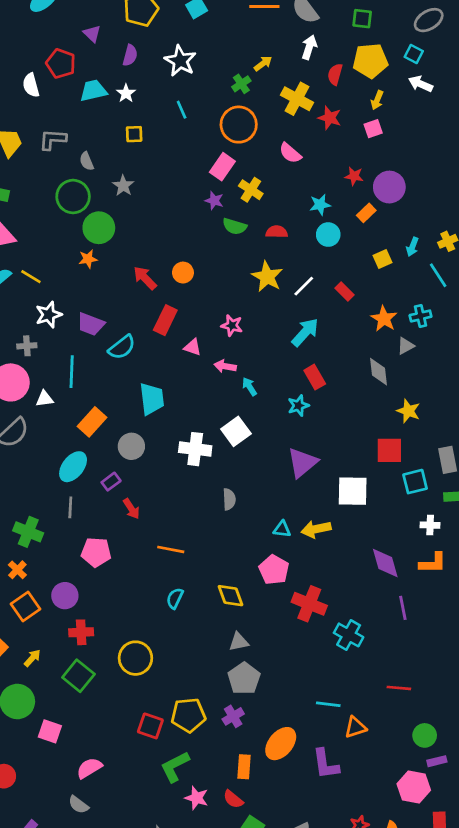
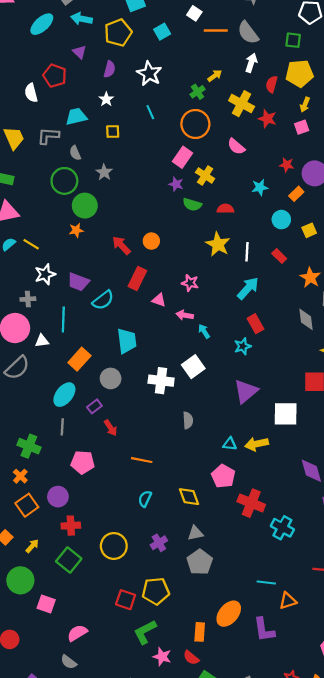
cyan trapezoid: (93, 91) -> (76, 116), moved
cyan circle: (328, 235) -> (281, 220), moved
white line: (304, 286) -> (247, 252), turned -42
purple cross: (233, 716) -> (159, 543), moved

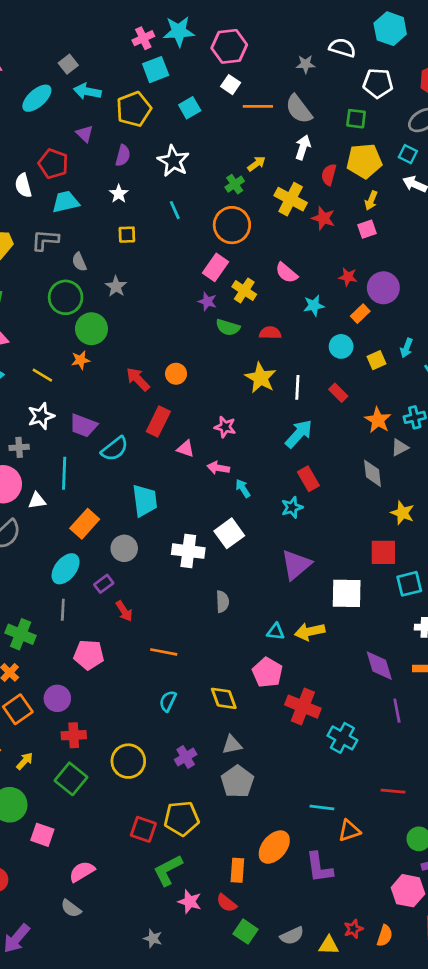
cyan trapezoid: (76, 116) -> (66, 202), moved
pink semicircle: (236, 147) -> (287, 273), moved
yellow line: (31, 244) -> (42, 375), moved

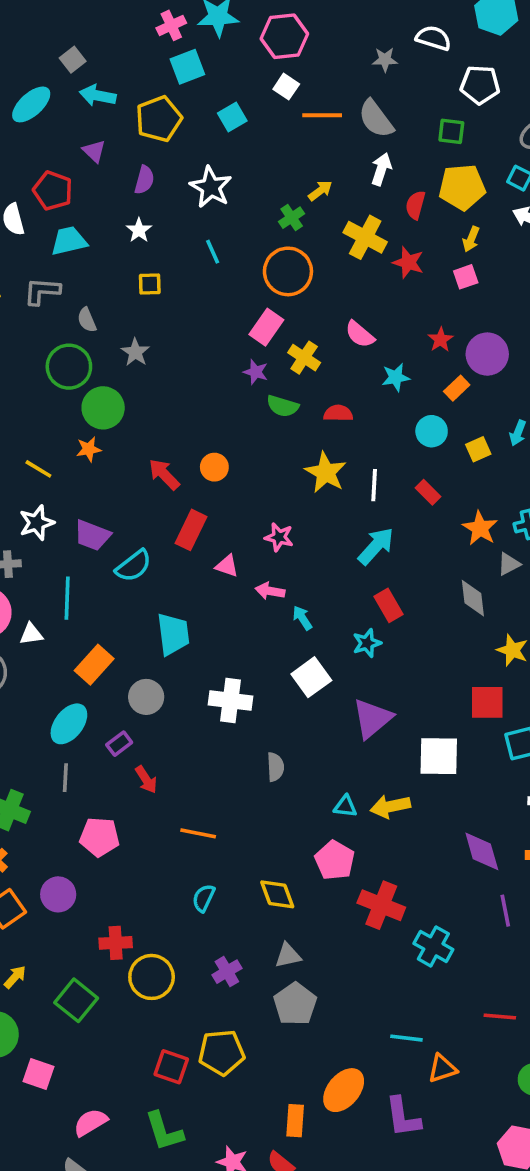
red star: (348, 277) -> (441, 340), turned 30
white square: (229, 533) -> (311, 677), moved
red cross: (74, 735) -> (116, 943), moved
green L-shape: (168, 870) -> (164, 1131), moved, turned -80

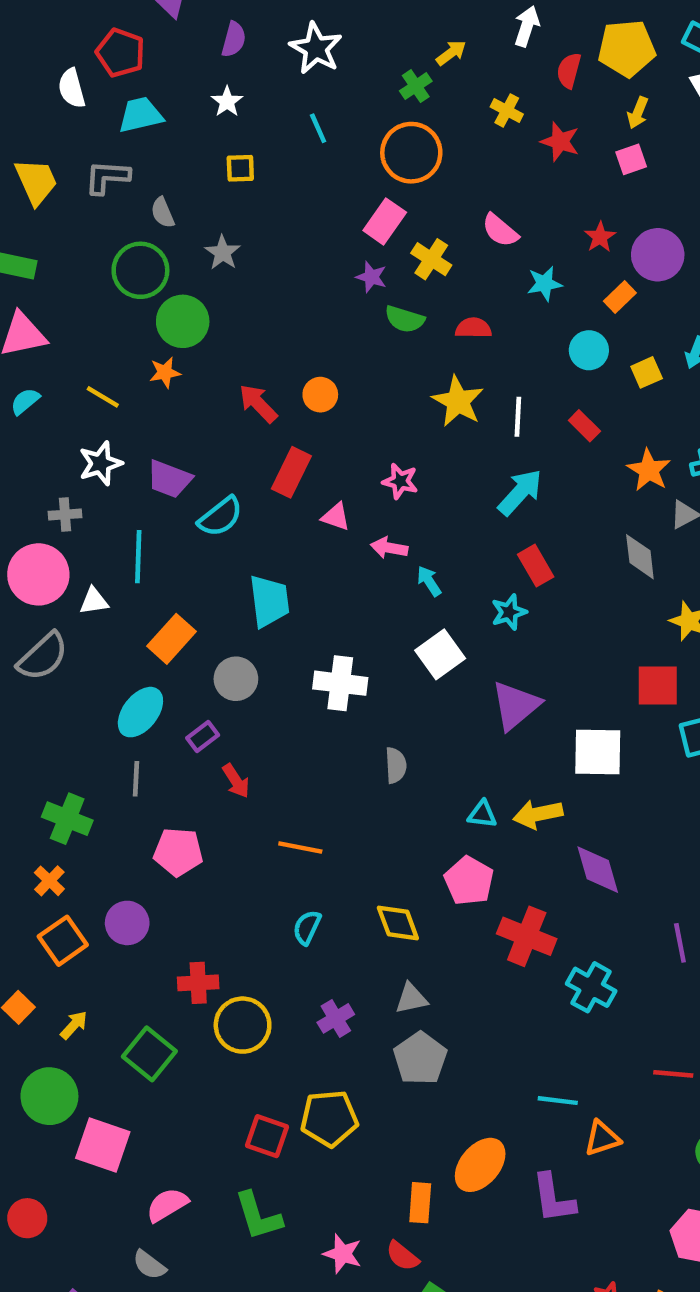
yellow cross: (365, 237) -> (507, 110), size x0.6
purple diamond: (482, 851) -> (598, 870), moved
pink square: (38, 1074) -> (103, 1145), size x1.4

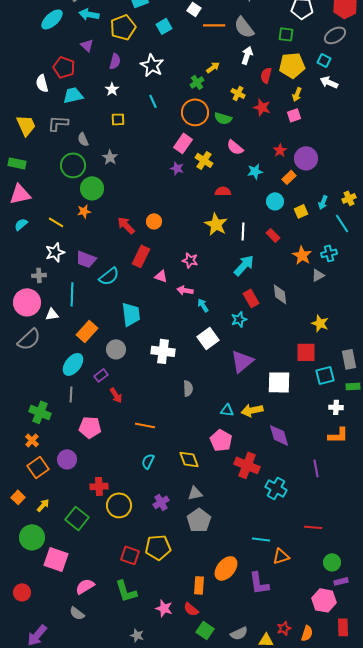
green semicircle: (405, 319) -> (223, 118), moved
gray diamond: (640, 557) -> (280, 294), moved

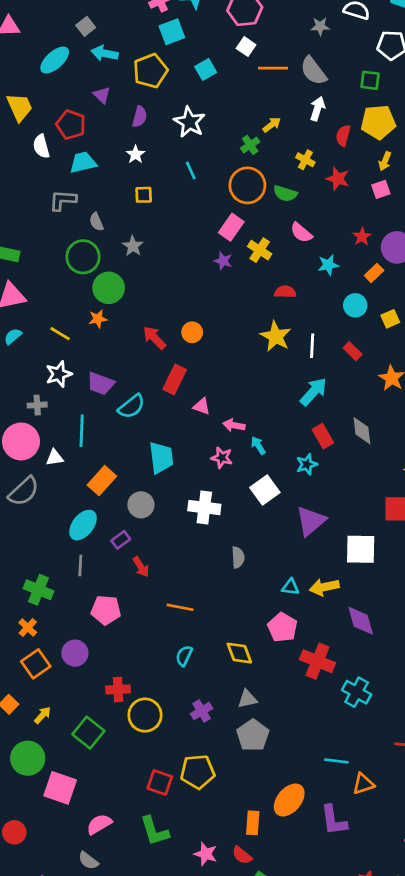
yellow trapezoid: (26, 125) -> (20, 107), moved
pink star: (190, 260) -> (222, 458), moved

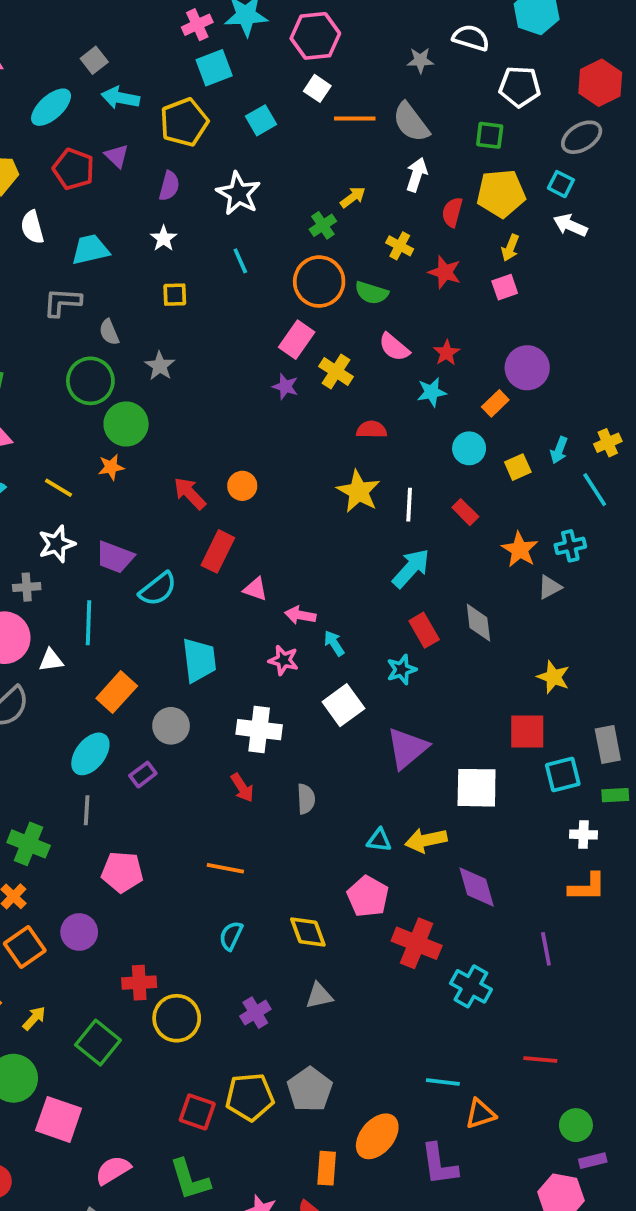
red pentagon: (71, 125) -> (74, 169), moved
red star: (362, 237) -> (447, 353), moved
red arrow: (141, 567) -> (242, 788), moved
gray pentagon: (253, 735) -> (310, 1089), moved

